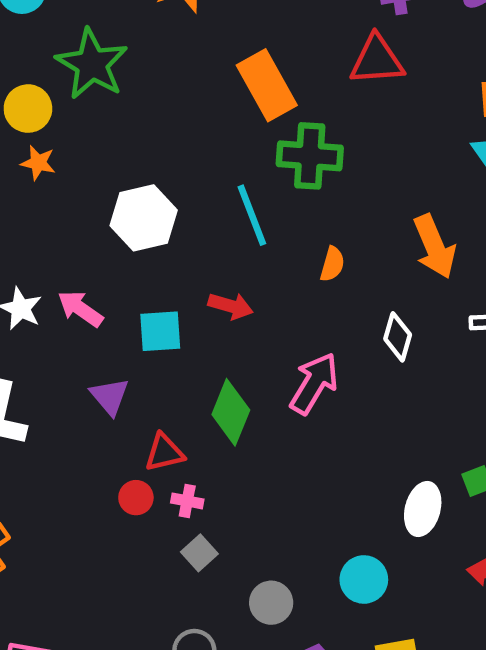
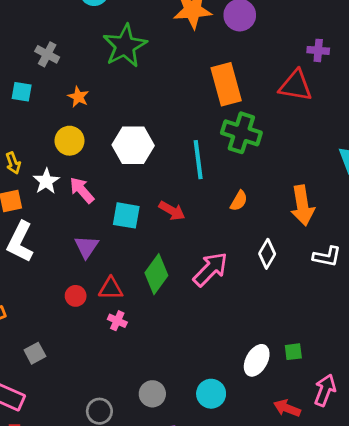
yellow circle: (28, 109) -> (70, 141), moved
red circle: (136, 498) -> (76, 296), moved
gray square: (199, 553) -> (35, 353), moved

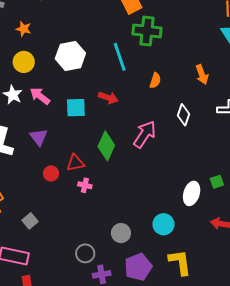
orange arrow: (302, 205) -> (202, 74), size x0.7
purple triangle: (86, 247) -> (39, 137), moved

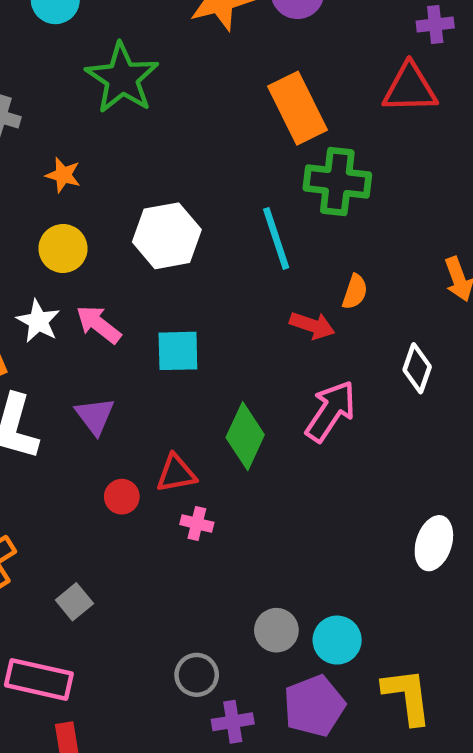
red arrow: (108, 98) -> (312, 325), moved
cyan circle: (163, 224) -> (337, 640), moved

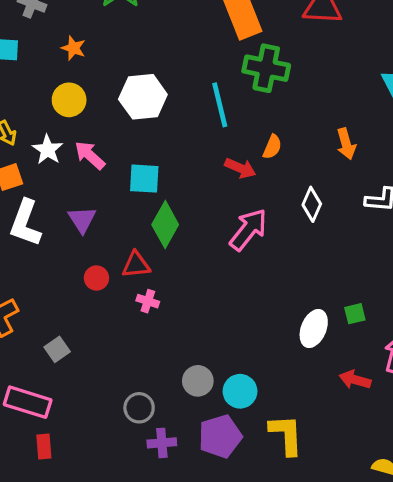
green diamond: (245, 436) -> (165, 225), moved

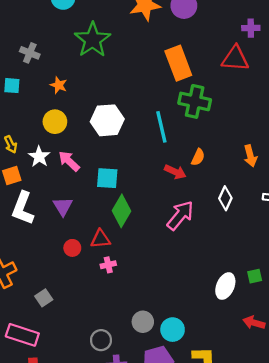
pink cross: (148, 301) -> (108, 265), turned -32

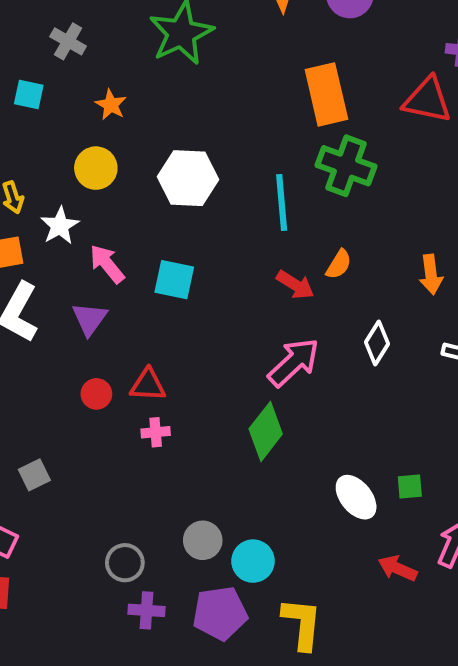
pink arrow: (69, 161) -> (107, 264), moved
green diamond: (122, 211) -> (266, 431), moved
white ellipse: (225, 286) -> (356, 497), turned -70

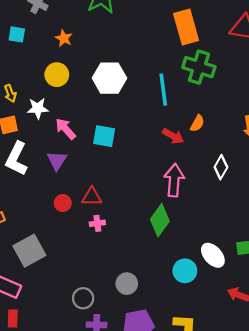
white star: (60, 226) -> (38, 108), turned 30
pink arrow: (294, 362) -> (174, 180), turned -40
gray square: (34, 475) -> (29, 251), size x1.8
cyan circle: (253, 561) -> (185, 271), moved

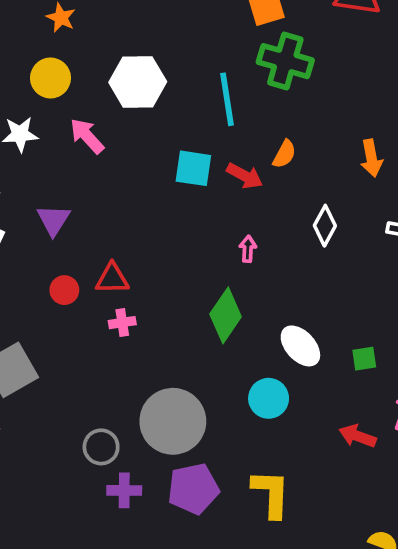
pink arrow: (66, 129) -> (87, 136), moved
cyan square: (104, 136) -> (193, 168), moved
pink arrow: (174, 180) -> (248, 249), size x0.5
white ellipse: (213, 255) -> (300, 346), moved
gray circle: (127, 284) -> (173, 421), size x1.8

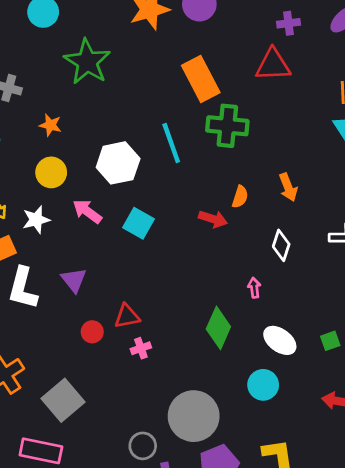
cyan line: (227, 99) -> (171, 143), moved
orange arrow: (371, 158) -> (288, 187), moved
cyan square: (193, 168) -> (139, 223), moved, turned 32
pink arrow: (248, 249) -> (254, 288), moved

